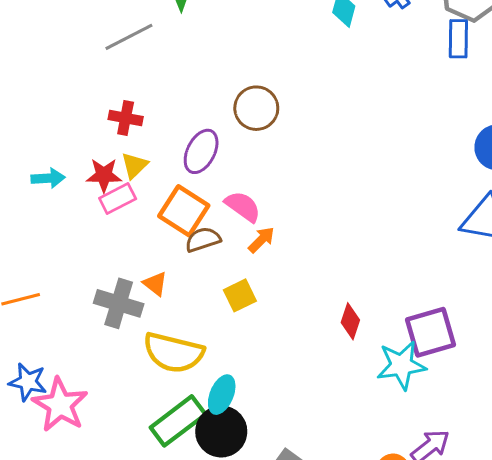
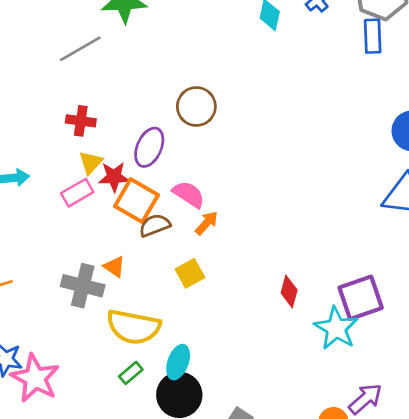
red star: (104, 175) -> (114, 177), moved
cyan star: (401, 365) -> (336, 328), turned -30
green rectangle: (178, 421) -> (131, 373), moved, size x0.5

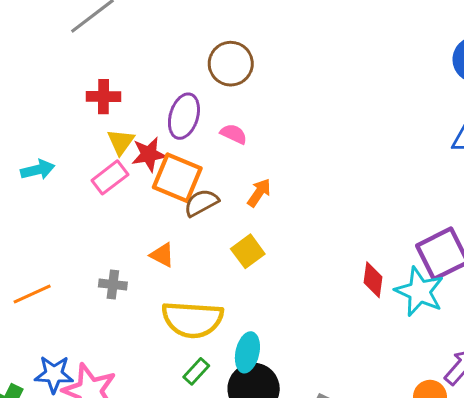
pink semicircle: (189, 194) -> (234, 134), moved, size x0.7
gray cross: (83, 286) -> (113, 284), moved, size x0.6
red diamond: (289, 292) -> (373, 280), moved

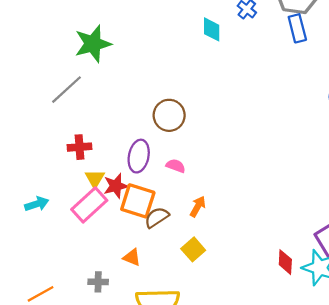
pink rectangle: (110, 177) -> (89, 205), size x1.4

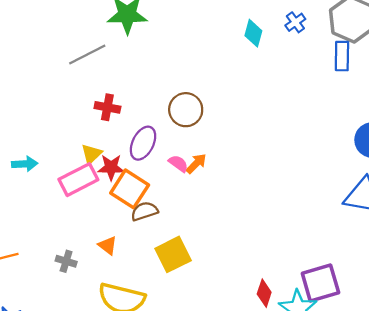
red cross: (79, 147) -> (107, 107), moved
orange arrow: (198, 206) -> (196, 164), moved
yellow square: (193, 249) -> (173, 254), size x1.4

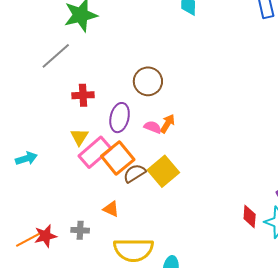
red star: (111, 167) -> (46, 236), moved
pink rectangle: (78, 180) -> (95, 152), moved
orange square: (130, 189) -> (118, 158), turned 32
yellow square: (173, 254) -> (163, 171), moved

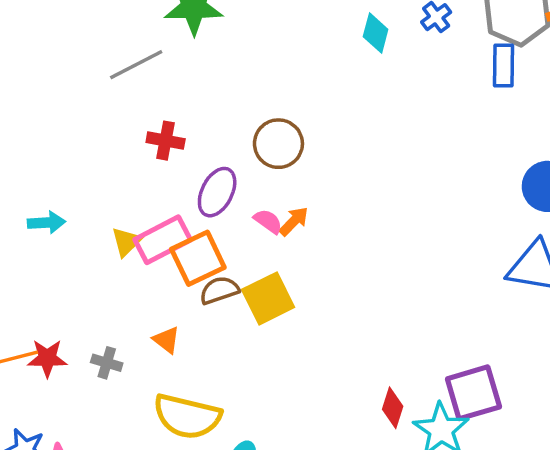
yellow triangle: (79, 137) -> (126, 242), moved

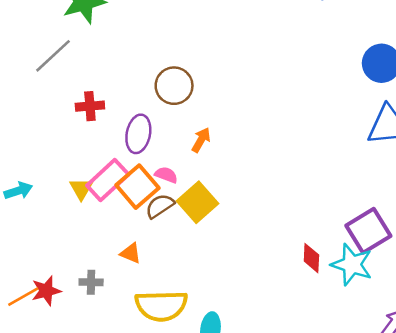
pink semicircle: (268, 221) -> (166, 175), moved

